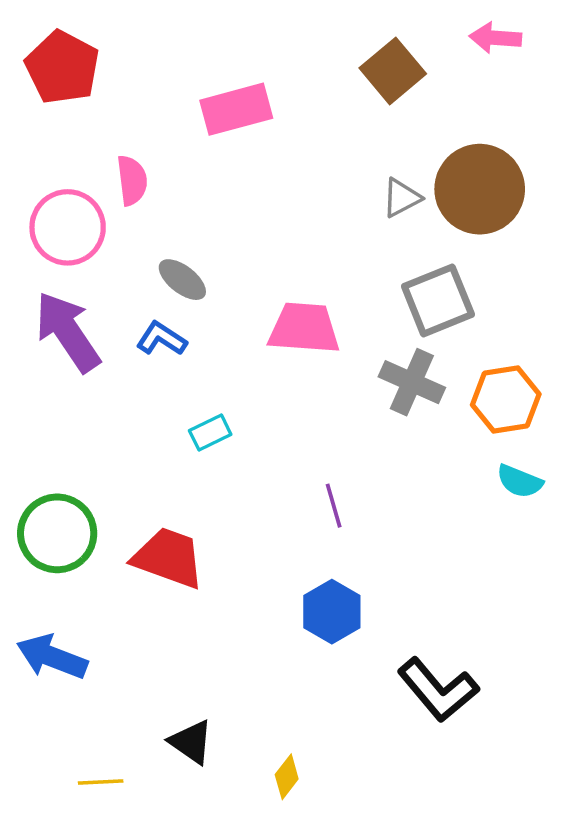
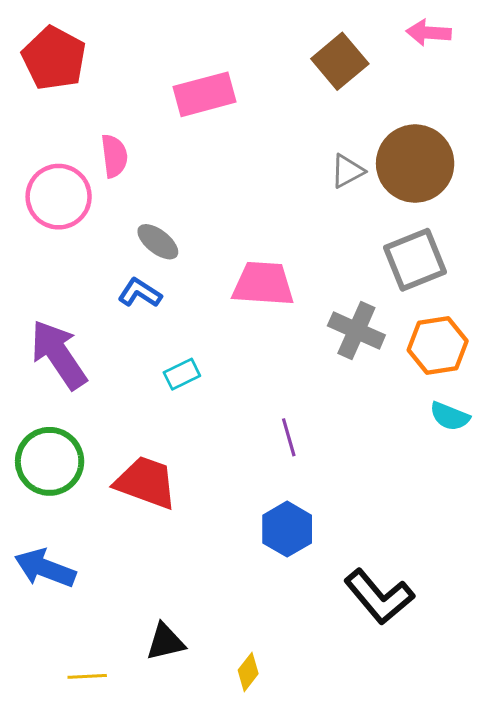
gray square: (438, 300) -> (415, 260), moved
purple arrow: (68, 332) -> (59, 355), moved
black triangle: (191, 742) -> (165, 642), turned -48

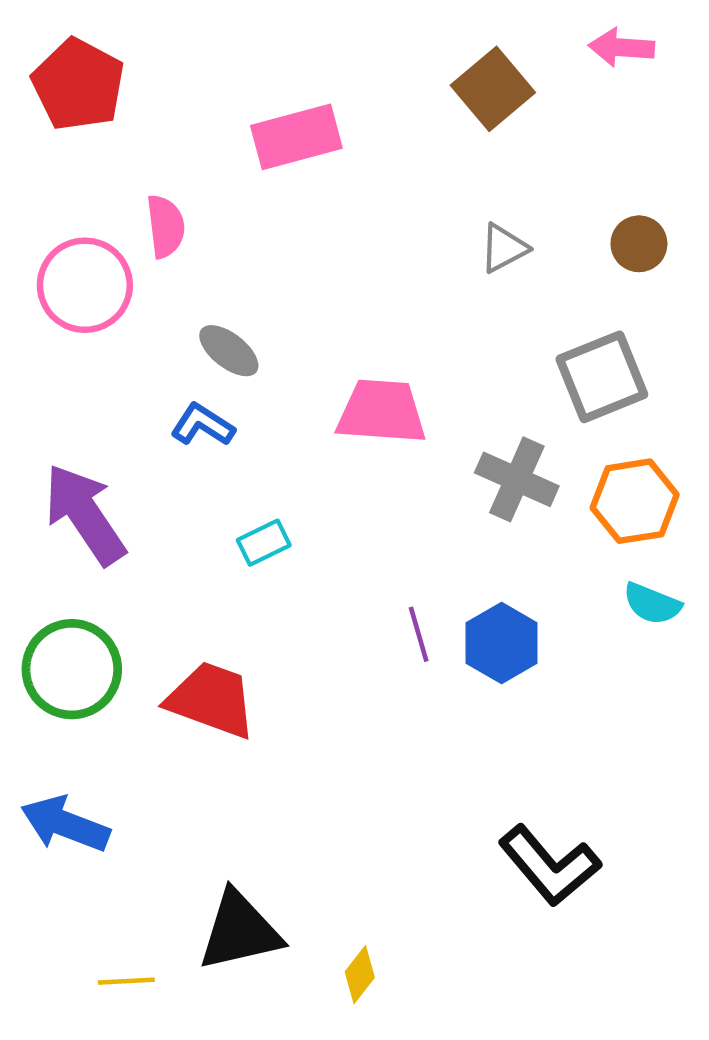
brown circle: (415, 164) -> (639, 244), moved, size x0.5
blue hexagon: (287, 529) -> (502, 643), moved
black triangle: (165, 642) -> (240, 931), size x1.5

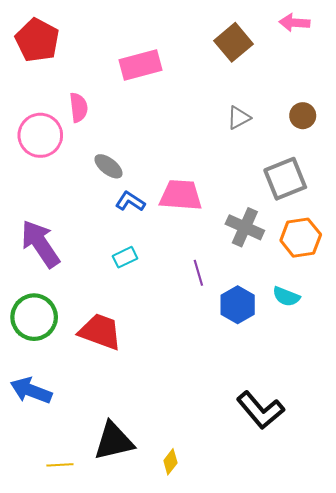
blue L-shape: (203, 425) -> (130, 201), moved
cyan semicircle: (652, 604) -> (286, 296), moved
purple line: (419, 634) -> (198, 273), moved

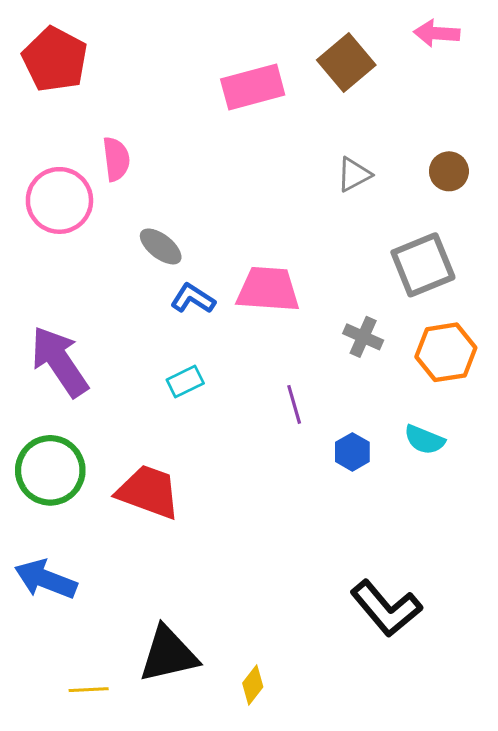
pink rectangle: (141, 65) -> (253, 87), moved
gray cross: (245, 227) -> (363, 337), size x0.7
blue hexagon: (238, 305) -> (352, 452), size x0.7

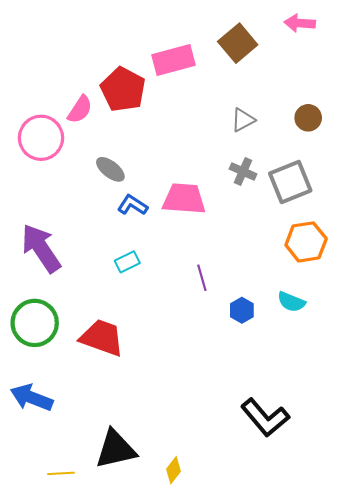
red pentagon: (55, 59) -> (123, 89), moved
pink semicircle: (116, 159) -> (80, 109), turned 40
gray cross: (363, 337) -> (243, 171), moved

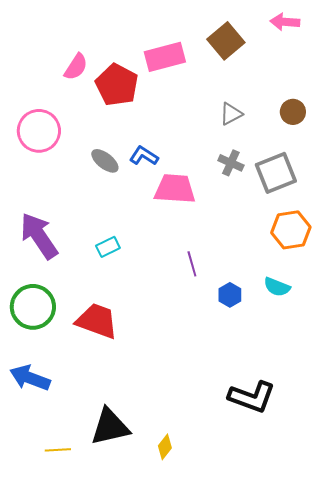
pink semicircle: (80, 109) -> (76, 67), moved
blue L-shape: (133, 205) -> (144, 156), moved
cyan rectangle: (127, 262) -> (108, 247), moved
black L-shape: (265, 418) -> (252, 397), turned -30

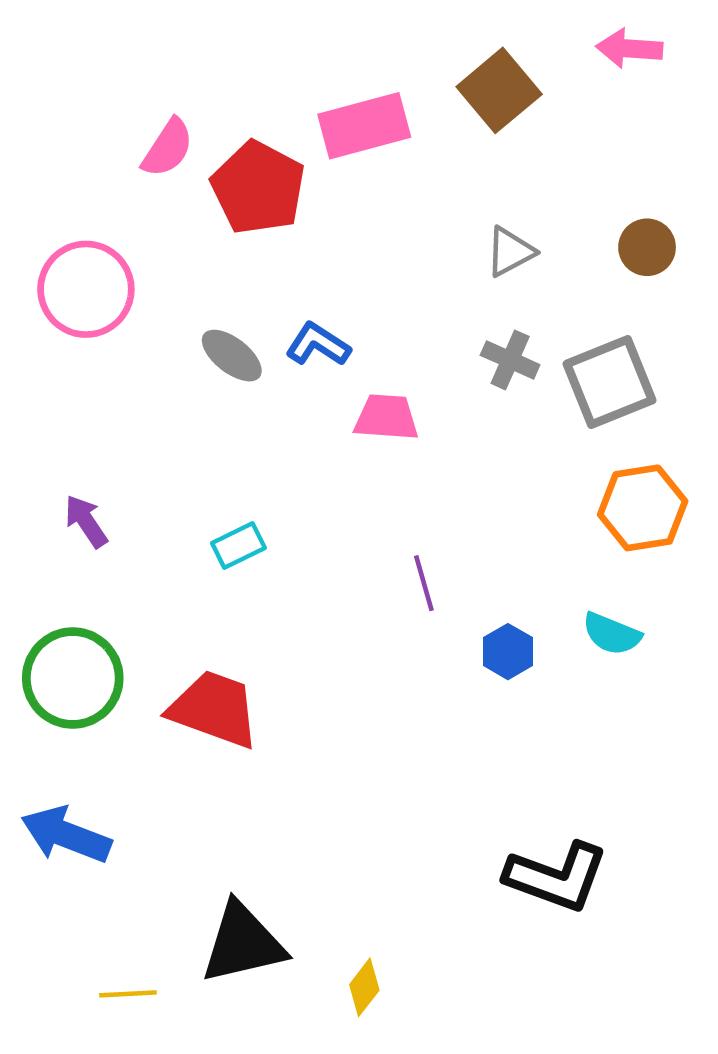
pink trapezoid: (175, 189) -> (386, 417), size x0.7
purple arrow: (39, 236) -> (86, 521), size x0.5

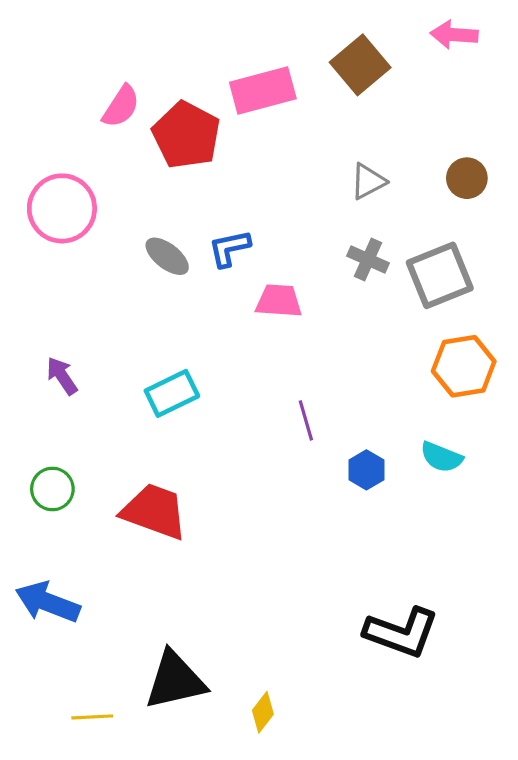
blue L-shape: (318, 344) -> (229, 248), turned -45
cyan rectangle: (238, 546) -> (172, 393), size x1.4
green circle: (73, 678) -> (52, 489), size x0.6

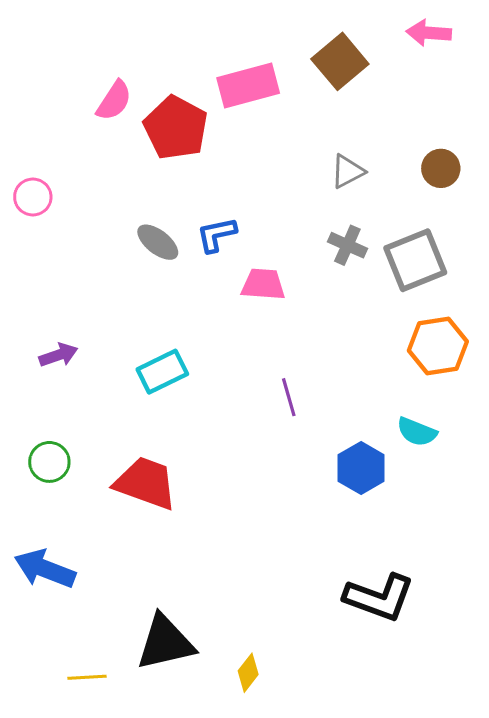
pink circle: (62, 208) -> (33, 197), moved, size x0.6
purple arrow: (62, 376) -> (58, 355), turned 105
blue hexagon: (366, 470) -> (361, 468), moved, size x1.4

